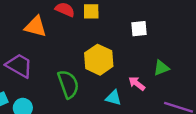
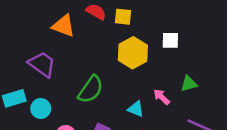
yellow hexagon: (99, 60) -> (133, 53), moved
green semicircle: (68, 84) -> (91, 89), turned 48

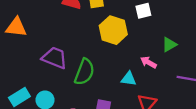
orange triangle: (64, 26) -> (16, 27), moved
purple trapezoid: (42, 64) -> (55, 58), moved

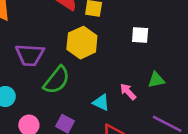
yellow hexagon: (113, 30) -> (82, 43), moved
purple trapezoid: (55, 58) -> (30, 55), turned 144

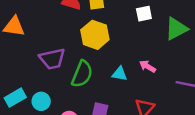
green triangle: (156, 80) -> (176, 29), moved, size x1.5
cyan triangle: (101, 102) -> (120, 74), moved

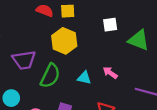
green triangle: (176, 29) -> (139, 40), turned 45

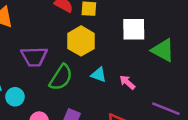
white square: (110, 25) -> (134, 29), size x1.5
cyan triangle: (84, 78) -> (99, 75), moved

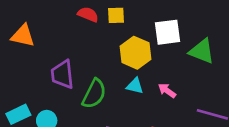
yellow hexagon: (81, 41) -> (135, 53), moved
purple trapezoid: (34, 57) -> (62, 74), turned 92

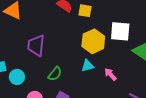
cyan triangle: (135, 86) -> (88, 66), turned -40
green semicircle: (94, 94) -> (55, 74), moved, size x0.7

